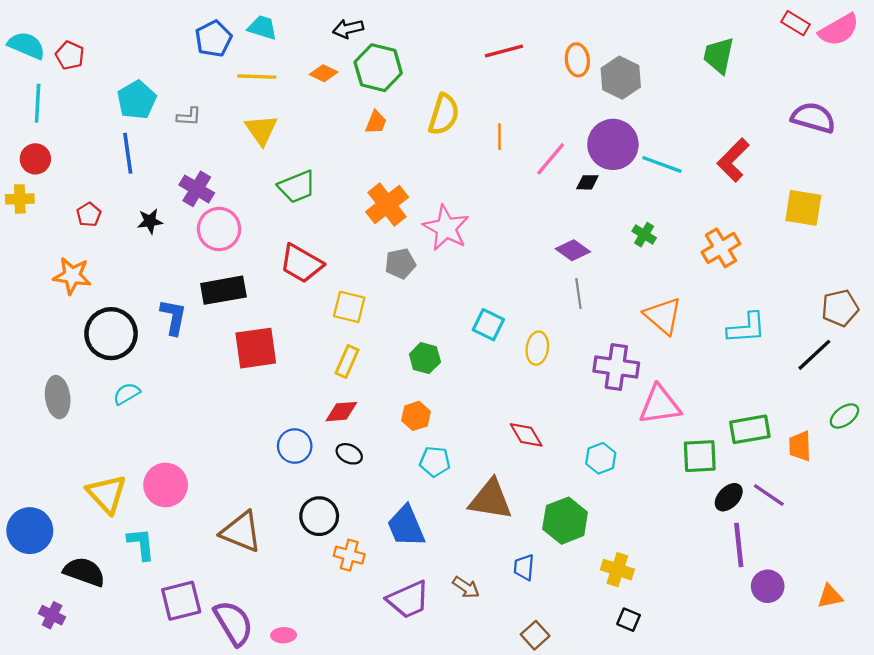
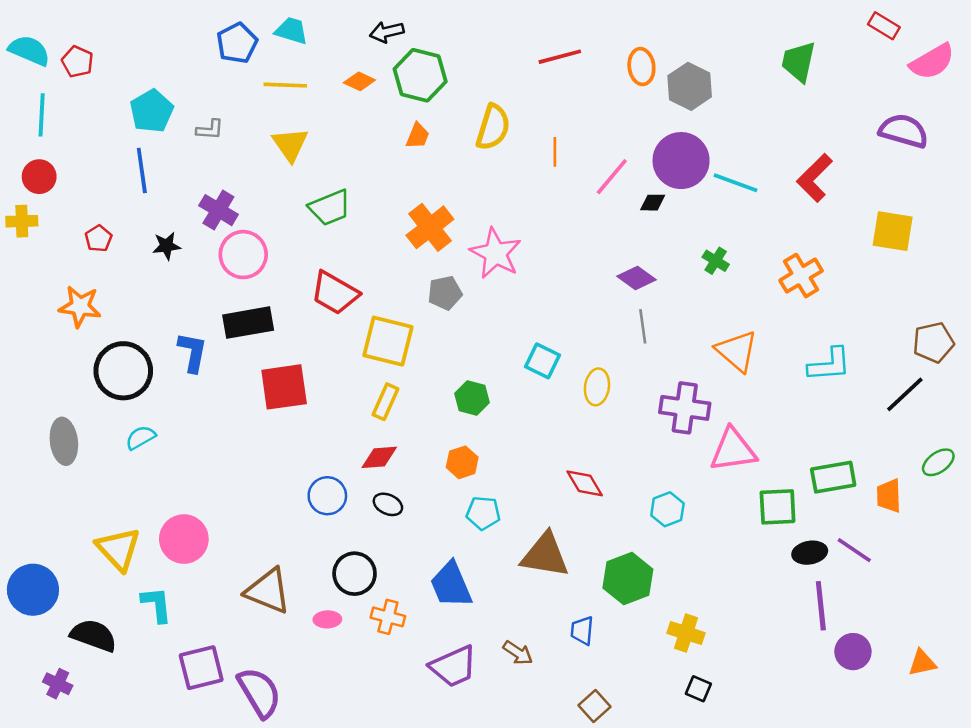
pink semicircle: (839, 30) -> (932, 62), moved
yellow square: (349, 307) -> (388, 341), size x1.4
black ellipse: (729, 497) -> (810, 553), turned 36
pink ellipse: (284, 635) -> (327, 619), moved

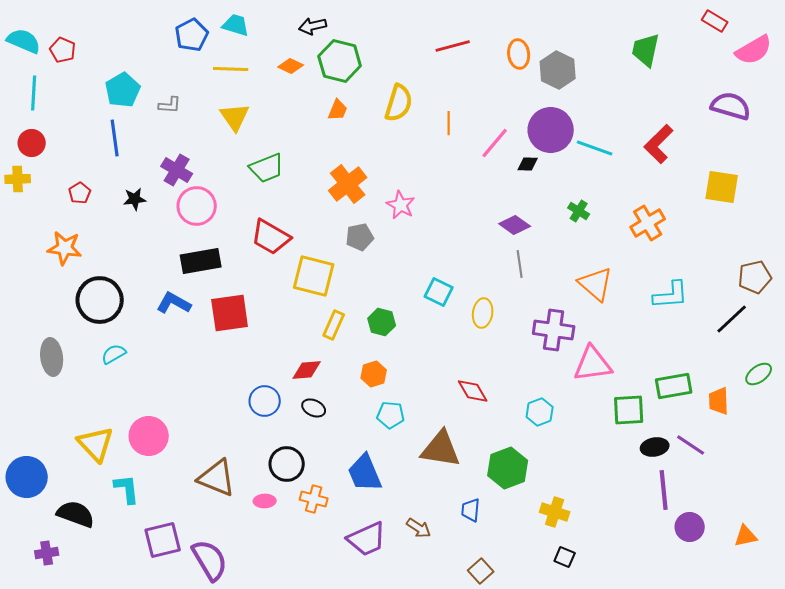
pink star: (496, 253) -> (401, 205), size x0.7
blue L-shape: (193, 352) -> (174, 303), moved, turned -72
yellow rectangle: (385, 402) -> (334, 325), moved
purple cross: (58, 684) -> (47, 553), turned -35

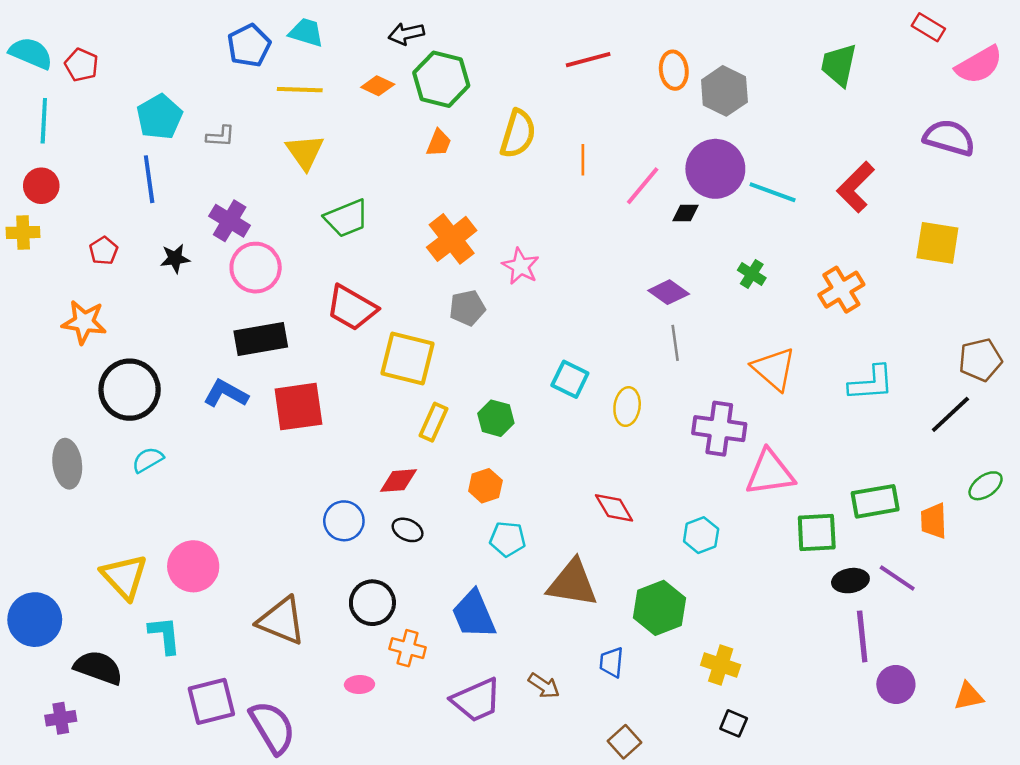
pink ellipse: (265, 501) -> (359, 684), moved

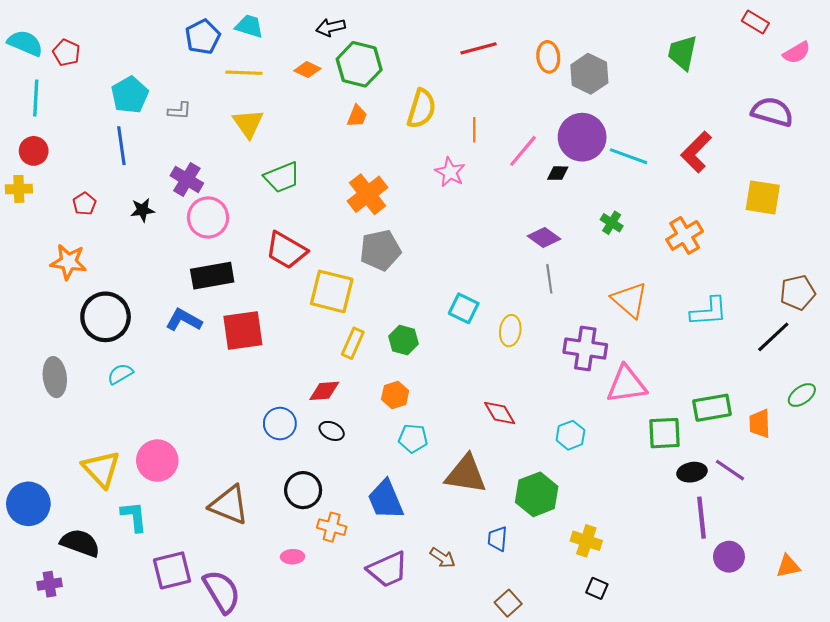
pink semicircle: (979, 65) -> (797, 53), size x0.7
pink star: (521, 266) -> (450, 172), moved
gray pentagon: (467, 308) -> (380, 250), size x1.4

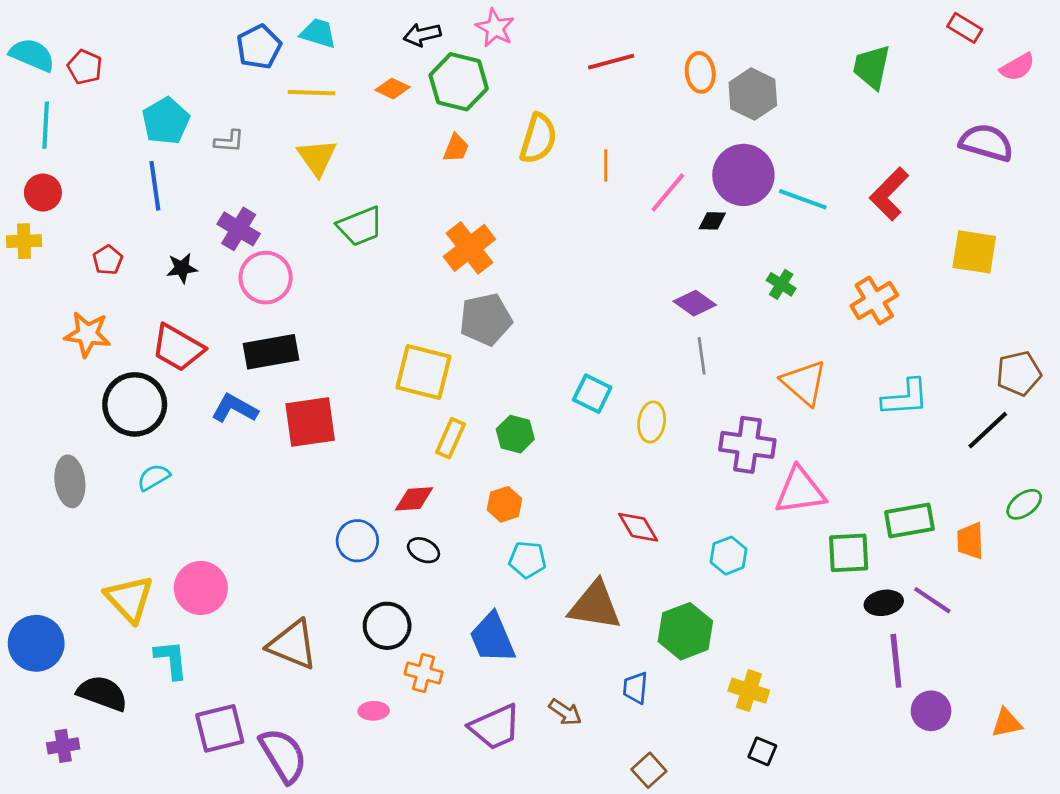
pink star: (450, 172) -> (495, 28), moved
red trapezoid: (286, 250) -> (178, 348), moved

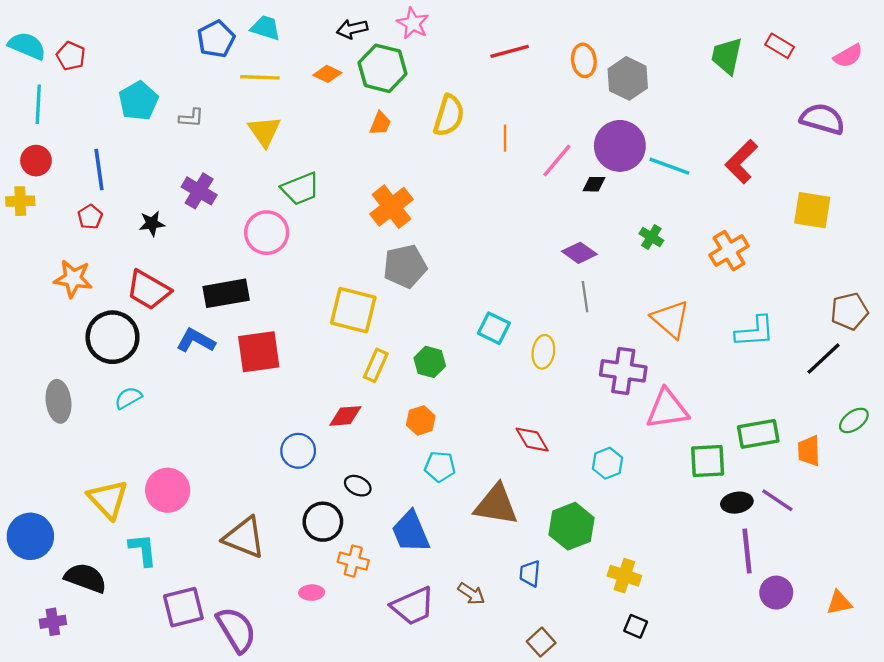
red rectangle: (965, 28) -> (780, 46), moved
blue line: (155, 186) -> (99, 170), moved
pink circle: (266, 278) -> (267, 233), moved
black ellipse: (424, 550) -> (358, 486), moved

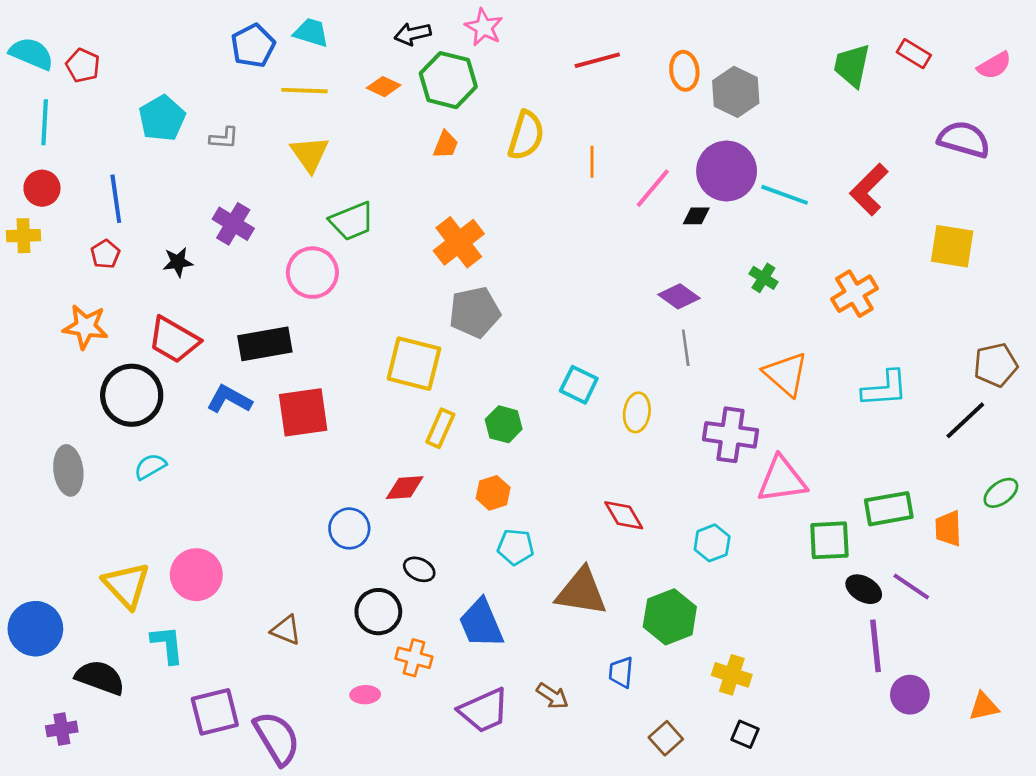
black ellipse: (737, 503) -> (864, 589), turned 40
brown triangle: (244, 537) -> (286, 630), size x0.6
brown square: (541, 642) -> (666, 738), moved

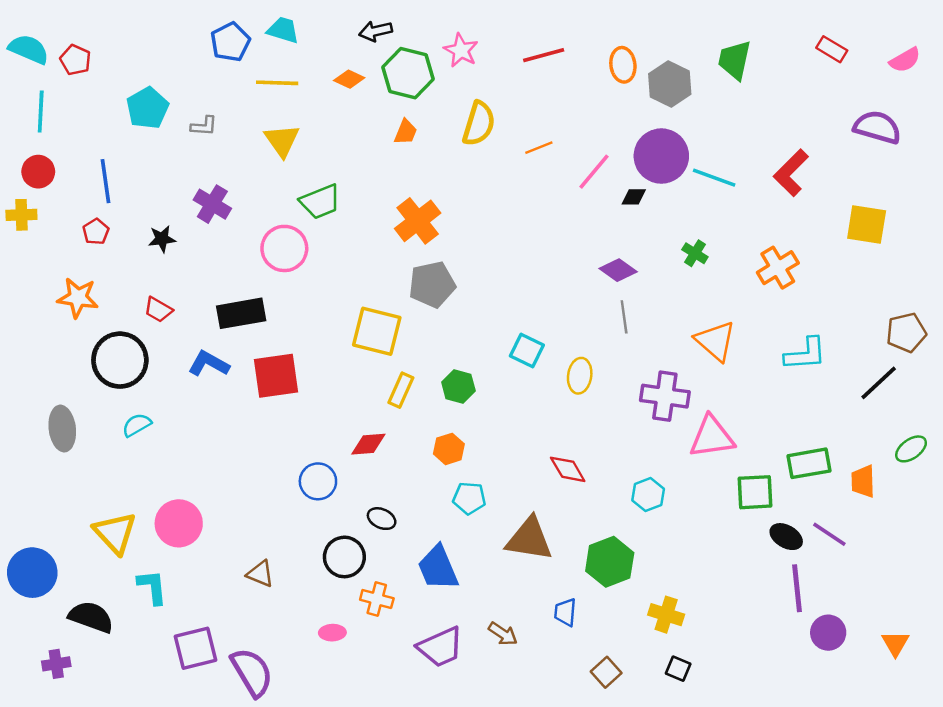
pink star: (484, 27) -> (461, 50), moved
green trapezoid: (852, 66) -> (735, 60), moved
orange line: (592, 162) -> (539, 148), turned 68
red trapezoid: (174, 340) -> (158, 310), size x0.6
orange triangle: (984, 707) -> (895, 643), turned -48

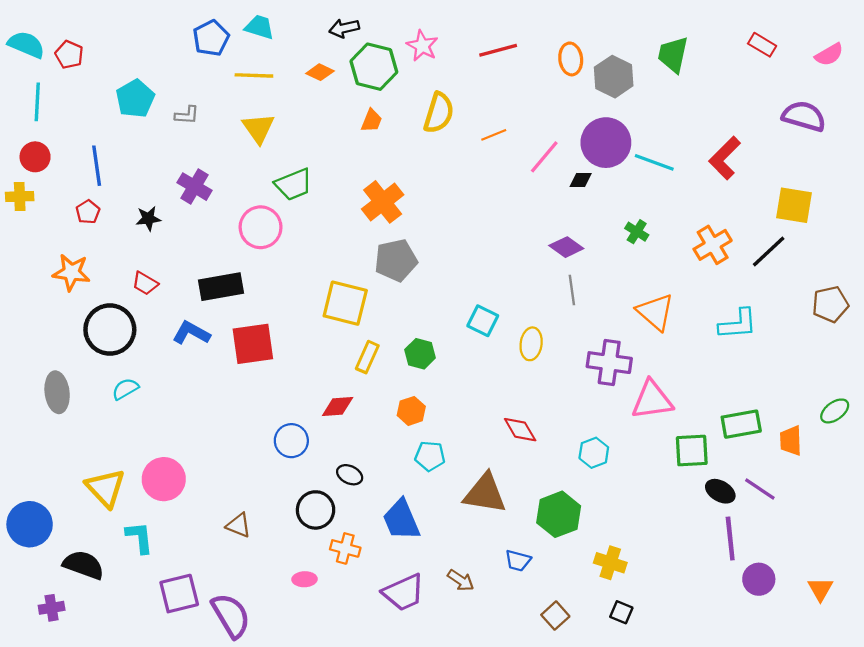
black line: (879, 383) -> (769, 251), moved
blue trapezoid: (565, 612) -> (518, 561), turned -80

